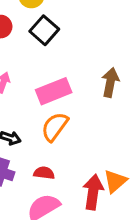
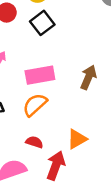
red semicircle: (44, 173) -> (34, 142), moved
orange triangle: (115, 181) -> (77, 139), moved

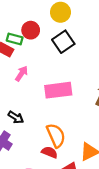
orange semicircle: (35, 105) -> (56, 135), moved, turned 105

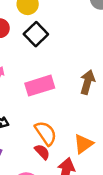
red semicircle: (50, 152) -> (42, 152), turned 35

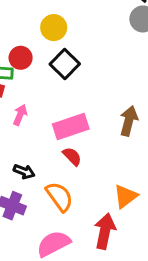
orange semicircle: (46, 133) -> (59, 197), moved
red semicircle: (42, 152) -> (72, 156), moved

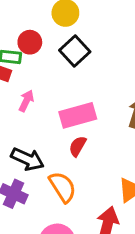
red semicircle: (72, 156) -> (78, 146), turned -108
black arrow: (24, 172) -> (27, 159), size x1.5

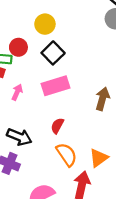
pink rectangle: (78, 115) -> (56, 86), moved
orange semicircle: (63, 187) -> (67, 154), moved

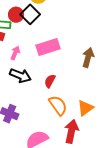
black square: (53, 53) -> (30, 14), moved
black arrow: (19, 137) -> (20, 76), moved

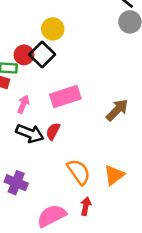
brown arrow: (88, 58) -> (117, 110), turned 30
red semicircle: (50, 81) -> (53, 131), moved
red arrow: (71, 131) -> (86, 206), moved, size x0.6

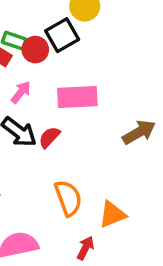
red circle: (24, 55) -> (35, 50), moved
red arrow: (86, 206) -> (86, 248), moved

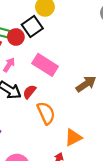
pink rectangle: (77, 97) -> (45, 65), turned 40
orange semicircle: (68, 198) -> (46, 113), moved

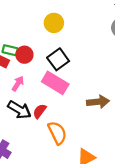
black square: (32, 26) -> (58, 59), moved
brown arrow: (86, 84) -> (98, 102), turned 30

